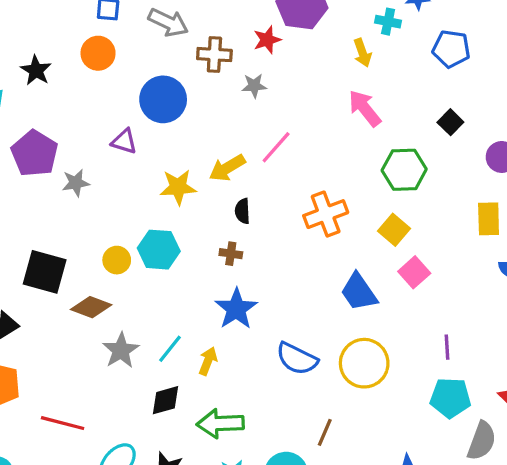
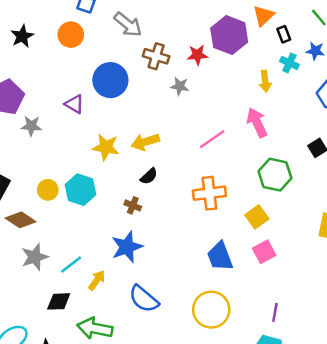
pink line: (276, 147) -> (212, 139), moved
black semicircle: (243, 211) -> (149, 176), turned -144
blue semicircle: (297, 359) -> (144, 299), moved

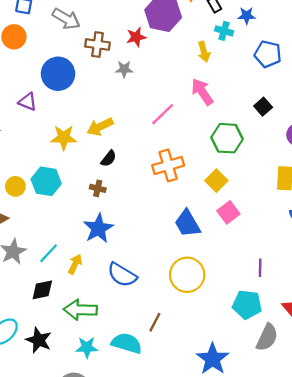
purple line: (275, 313) -> (260, 268), moved

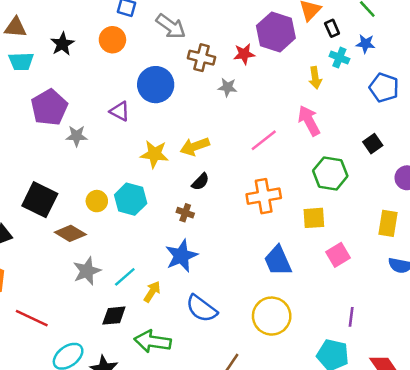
yellow square: (216, 181) -> (314, 218), turned 35
pink square: (228, 212) -> (338, 255), moved

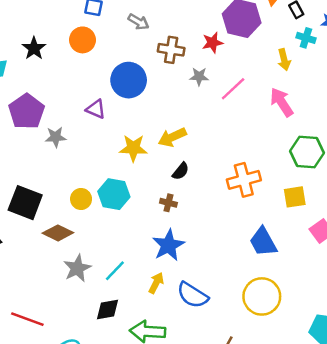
gray arrow: (171, 26) -> (138, 22), size x0.7
pink line: (264, 140) -> (233, 89), moved
yellow arrow: (152, 292) -> (156, 283), moved

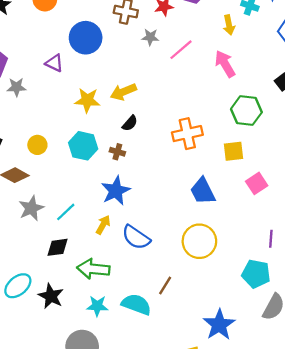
cyan hexagon: (114, 194) -> (83, 146), moved

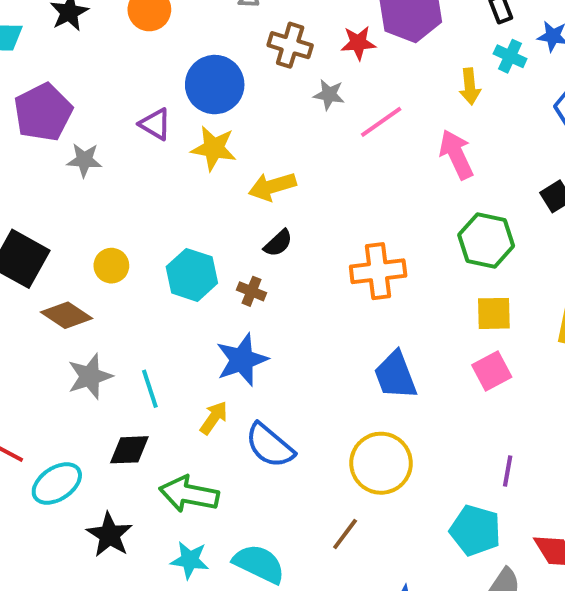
yellow star: (87, 100) -> (214, 148), moved
yellow square: (233, 151) -> (494, 313), moved
cyan line: (66, 212) -> (150, 389), turned -70
brown line: (165, 285) -> (345, 534), moved
cyan ellipse: (18, 286) -> (57, 483), moved

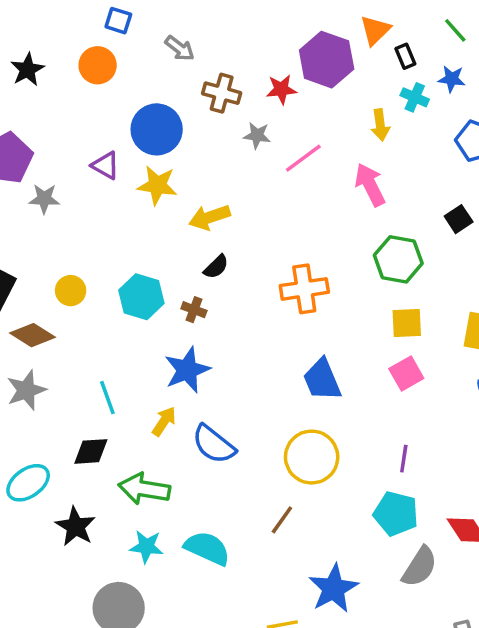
gray star: (90, 376) -> (26, 390), moved
purple line: (508, 471) -> (404, 459), moved

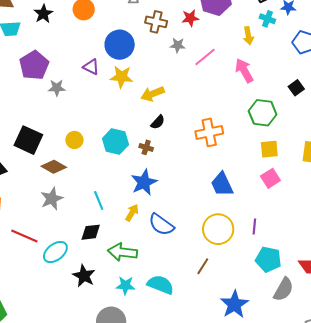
purple line: (404, 459) -> (254, 226), moved

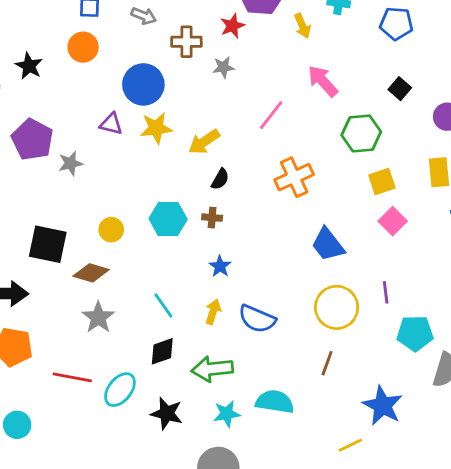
yellow arrow: (248, 36) -> (302, 26), moved
pink line: (205, 57) -> (271, 115), moved
blue star: (144, 182) -> (220, 266), size x0.6

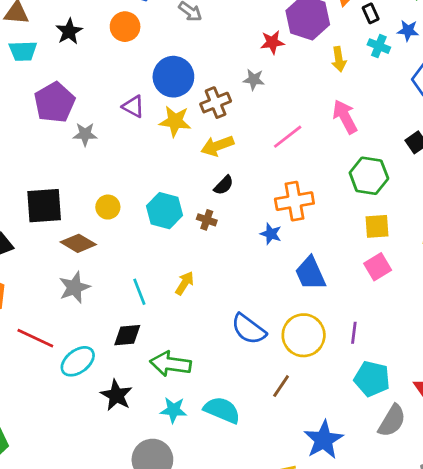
brown cross: (186, 42) -> (216, 103), moved, turned -36
black square: (48, 244) -> (44, 206), turned -30
blue star: (220, 266) -> (271, 234), moved, turned -30
yellow arrow: (213, 312) -> (185, 283), moved
blue semicircle: (257, 319) -> (249, 329), moved

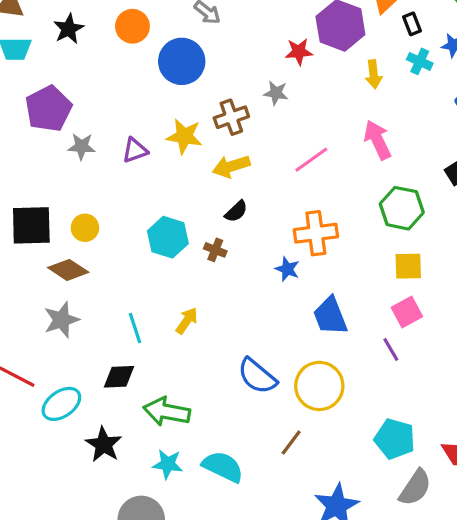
blue circle: (173, 77) -> (182, 61), moved
purple triangle: (133, 106) -> (135, 150), moved, turned -50
yellow circle: (108, 207) -> (85, 228), moved
purple line: (354, 333) -> (391, 349), moved, turned -40

